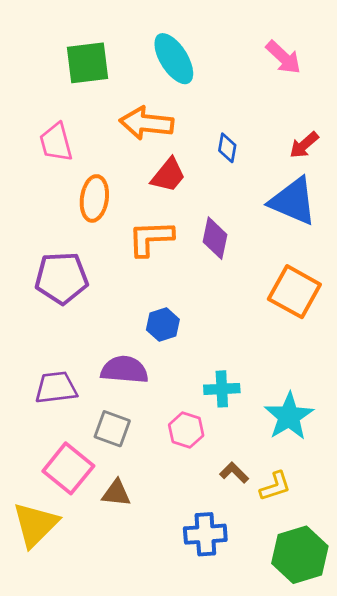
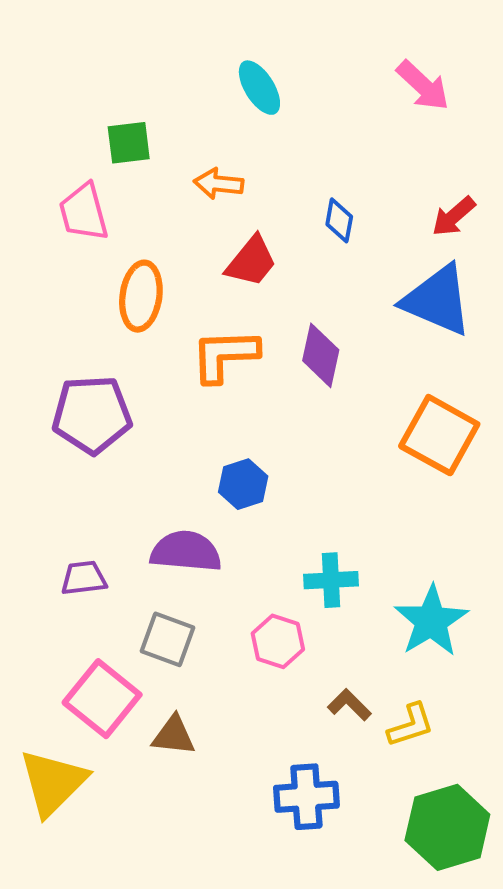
cyan ellipse: (174, 59) -> (259, 88), size x0.7
green square: (88, 63) -> (129, 143), moved, size x0.7
orange arrow: (146, 123) -> (219, 184), size x0.6
purple trapezoid: (56, 388) -> (84, 578), size x0.7

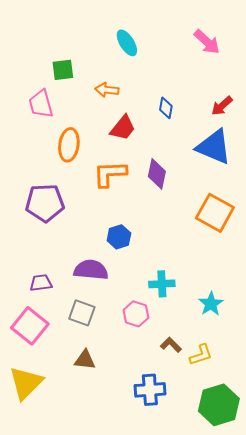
cyan star: (431, 621) -> (211, 304), size x0.7
pink square: (102, 699) -> (30, 326), moved

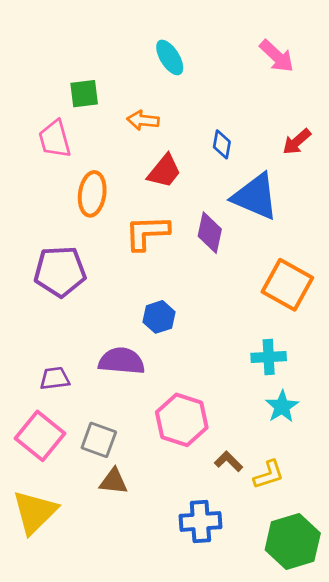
blue triangle: (214, 147) -> (255, 197), moved
cyan cross: (162, 284) -> (269, 357), moved
gray square: (82, 313) -> (99, 440), moved
pink hexagon: (136, 314) -> (182, 420), size x1.5

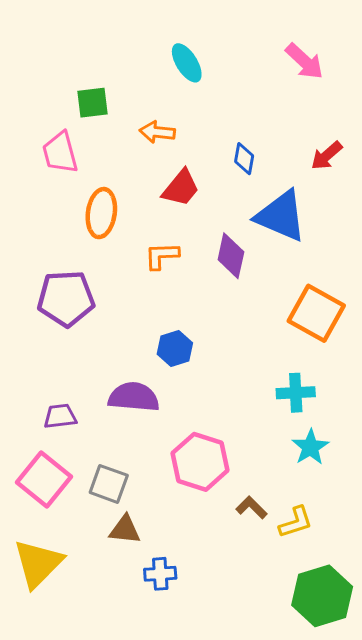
orange L-shape: (147, 233) -> (162, 256), size x0.7
blue cross: (200, 521) -> (160, 574), moved, size x0.7

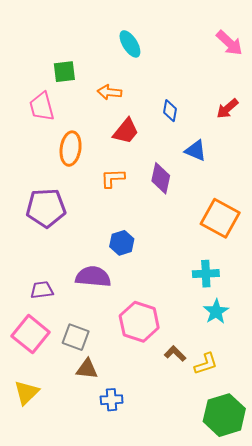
pink arrow: (305, 61) -> (229, 43), moved
blue triangle: (281, 216) -> (196, 151), size x0.6
yellow triangle: (38, 563) -> (26, 393), size x0.7

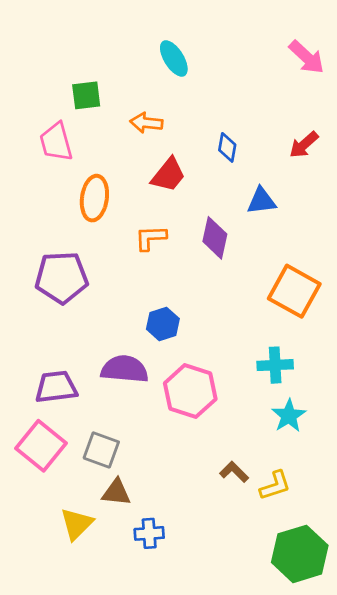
blue triangle: (196, 151) -> (261, 201), turned -30
purple trapezoid: (42, 290) -> (56, 387), size x1.4
pink hexagon: (139, 322) -> (190, 391), moved
yellow triangle: (26, 393) -> (77, 524), moved

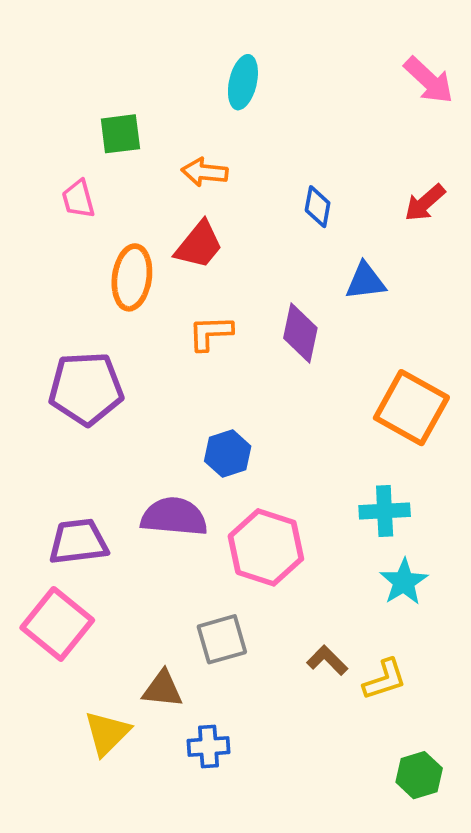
cyan ellipse: (174, 58) -> (243, 82), turned 45
pink trapezoid: (56, 142) -> (78, 199), size x0.7
red trapezoid: (168, 175) -> (199, 245), moved
gray square: (101, 450) -> (222, 639), moved, turned -36
green hexagon: (300, 554) -> (419, 775), size x0.6

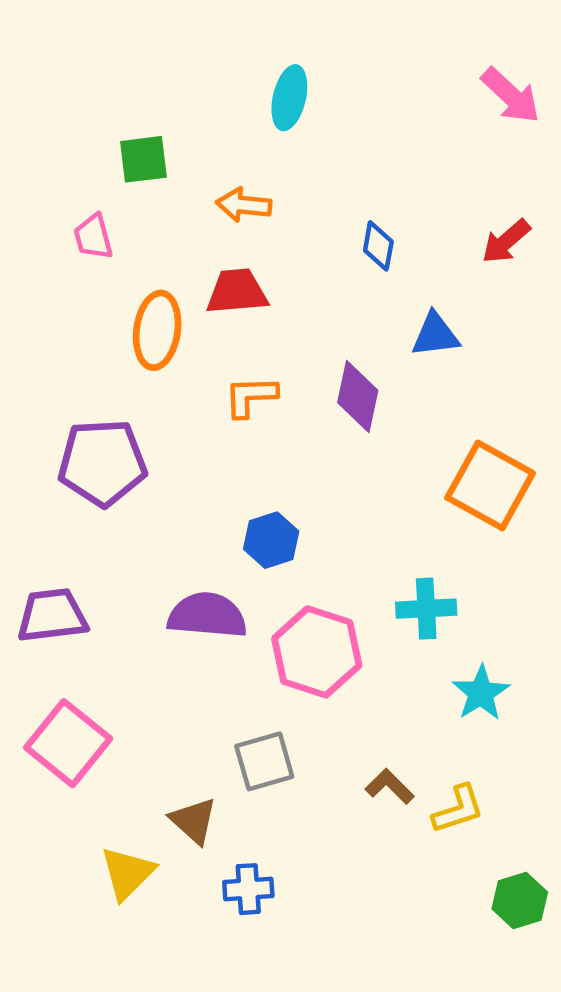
red trapezoid: (199, 245) -> (237, 292), turned -134
cyan cross: (385, 511) -> (426, 609), moved
purple trapezoid: (78, 542) -> (52, 615), moved
brown triangle: (163, 689) -> (194, 821), turned 36
green hexagon: (419, 775) -> (520, 900), moved

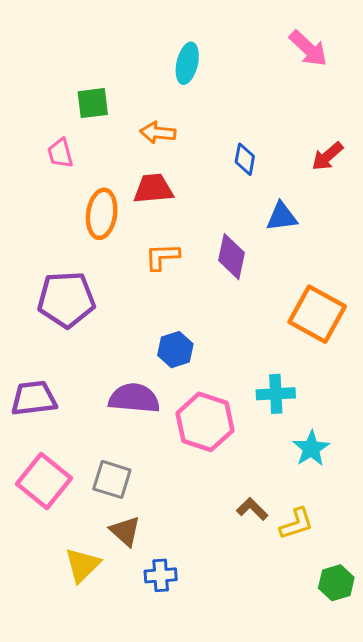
pink arrow: (511, 95) -> (308, 48), moved
gray square: (264, 761) -> (112, 479), moved, turned 33

